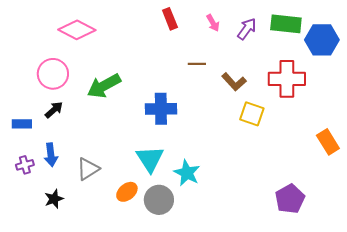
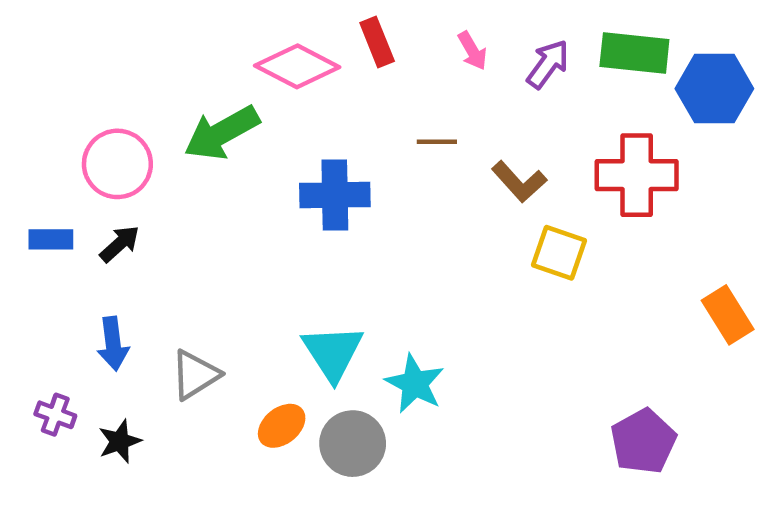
pink diamond: (77, 30) -> (297, 66), moved
green arrow: (104, 86) -> (222, 133), moved
blue cross: (161, 109) -> (335, 195), moved
blue rectangle: (22, 124) -> (51, 239), moved
purple cross: (25, 165) -> (55, 415), moved, turned 36

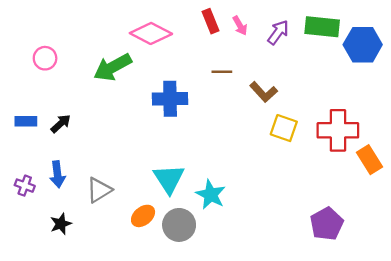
red rectangle: (377, 42) -> (211, 21), moved
pink circle: (117, 164) -> (45, 58), moved, size x0.7
red cross: (637, 175) -> (338, 130), moved
purple cross: (55, 415) -> (25, 186), moved

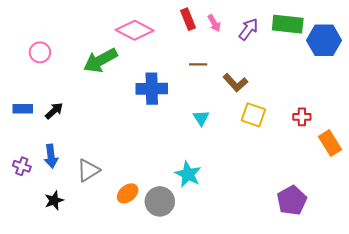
red cross: (338, 130) -> (302, 117), size x0.5
cyan triangle: (169, 179) -> (201, 118), moved, size x0.6

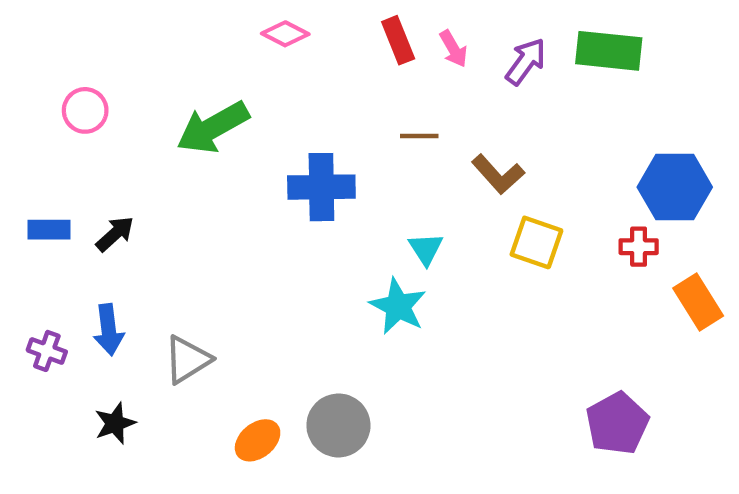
pink diamond: (135, 30) -> (285, 34), moved, size x0.6
blue hexagon: (324, 40) -> (675, 187), moved
cyan star: (188, 174) -> (398, 306), moved
orange ellipse: (128, 193) -> (258, 440), moved

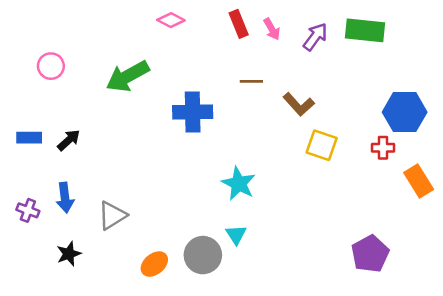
cyan triangle: (426, 249) -> (236, 235), moved

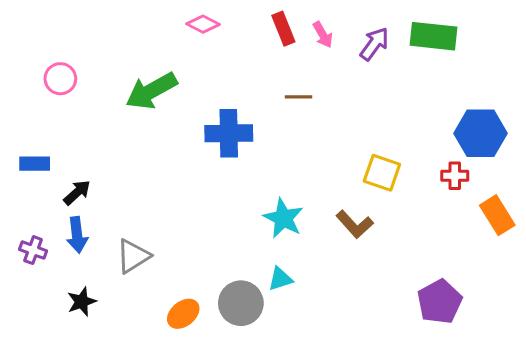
brown L-shape: (299, 104) -> (355, 224), moved
black arrow: (69, 140) -> (77, 192), moved
cyan triangle: (236, 235) -> (280, 279), turned 45

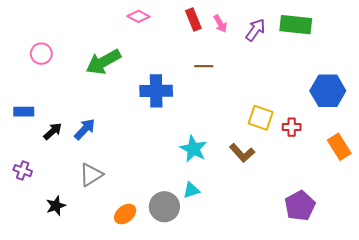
red cross: (455, 176) -> (292, 127), moved
blue arrow: (77, 235) -> (85, 129), moved, turned -130

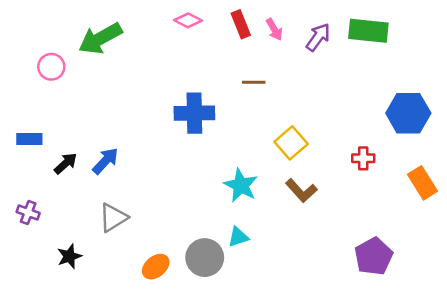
pink diamond: (139, 16) -> (188, 20), moved
green arrow: (103, 62) -> (100, 38), moved
yellow square: (261, 118) -> (291, 143), moved, turned 30

